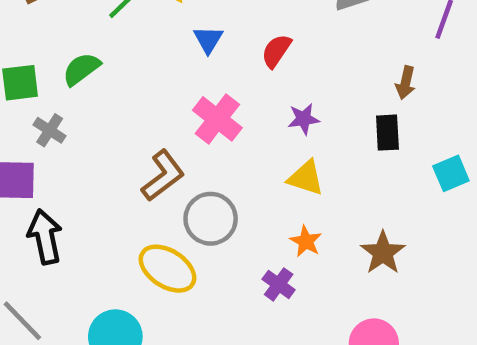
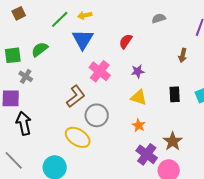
blue triangle: (208, 40) -> (83, 39), moved, size x1.6
black rectangle: (387, 133) -> (175, 94), moved
brown star: (383, 253) -> (173, 141), moved
purple cross: (279, 284) -> (147, 154), moved, size x1.5

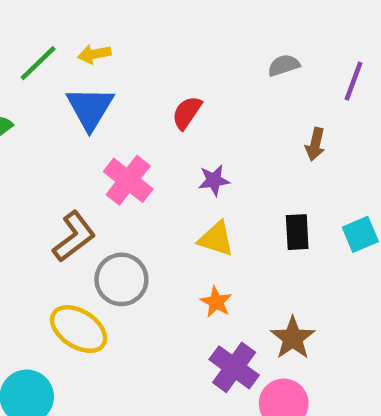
gray semicircle: (159, 18) -> (284, 65), moved

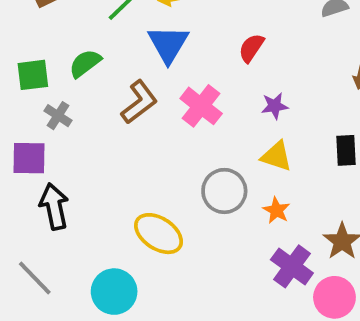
brown L-shape: (74, 237) -> (139, 102), moved
gray circle: (121, 279) -> (224, 191), moved

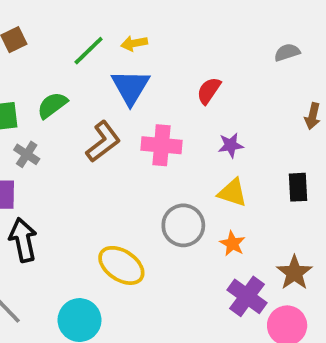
pink cross: (201, 106) -> (161, 145), turned -33

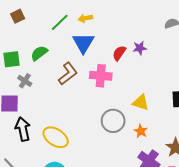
red semicircle: (209, 91) -> (119, 53), moved
purple star: (231, 145) -> (140, 48), moved
yellow ellipse: (121, 265) -> (56, 137), moved

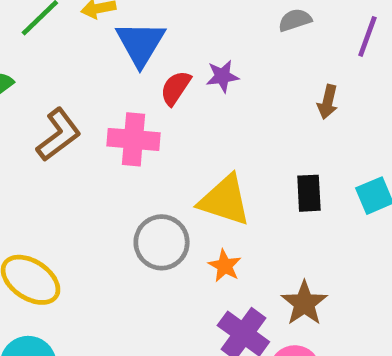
blue triangle: (83, 43) -> (140, 43), moved
yellow triangle: (141, 102) -> (225, 200), size x1.4

